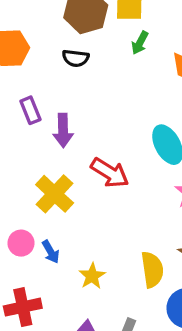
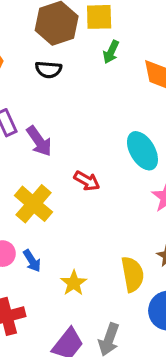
purple arrow: (63, 130) -> (39, 141), turned -32
red arrow: (110, 173) -> (87, 181), size x0.7

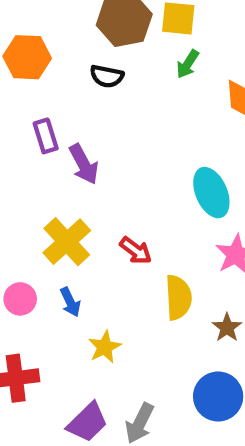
red arrow: (87, 181) -> (136, 251), moved
blue arrow: (32, 261) -> (70, 302), moved
yellow semicircle: (133, 274) -> (178, 297), moved

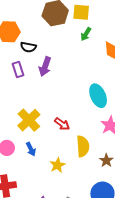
black semicircle: (107, 76) -> (28, 47), moved
purple arrow: (84, 164) -> (45, 67), moved, turned 48
yellow star: (105, 347) -> (57, 165), moved

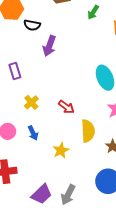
purple rectangle: (18, 69) -> (15, 71), moved
yellow cross: (29, 120) -> (31, 102), size x0.6

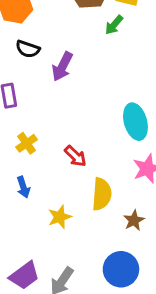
green arrow: (93, 12) -> (114, 25), moved
black semicircle: (32, 25) -> (28, 49), moved

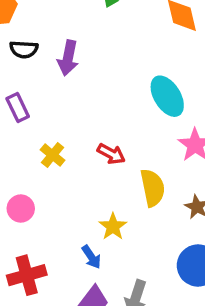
blue arrow: (23, 187) -> (91, 257), moved

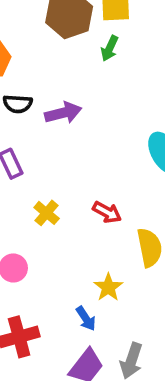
purple arrow: (68, 58) -> (63, 113), turned -116

